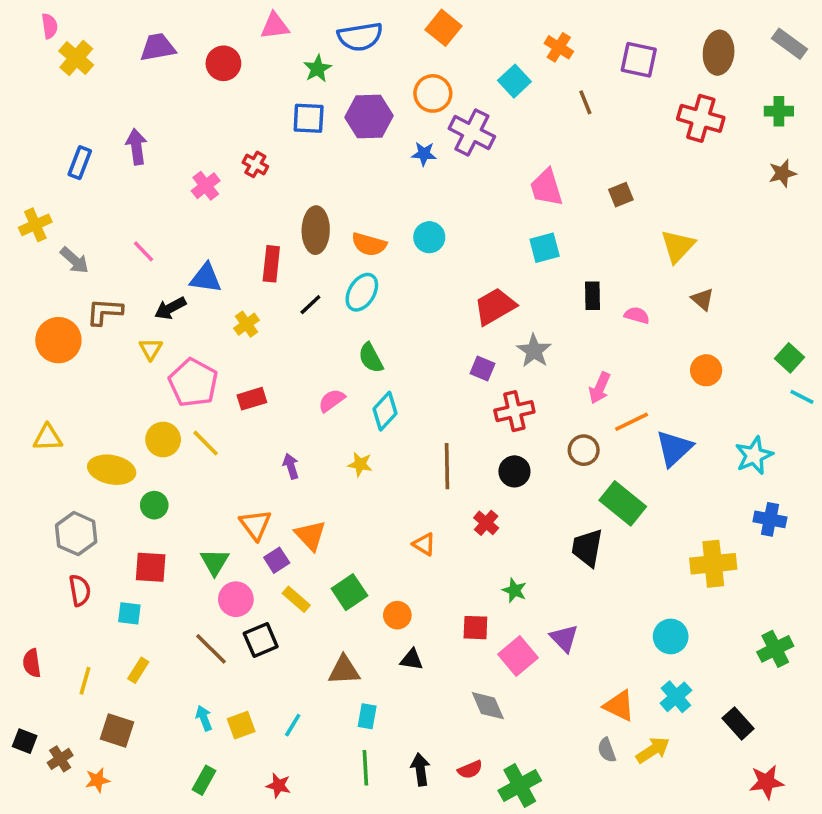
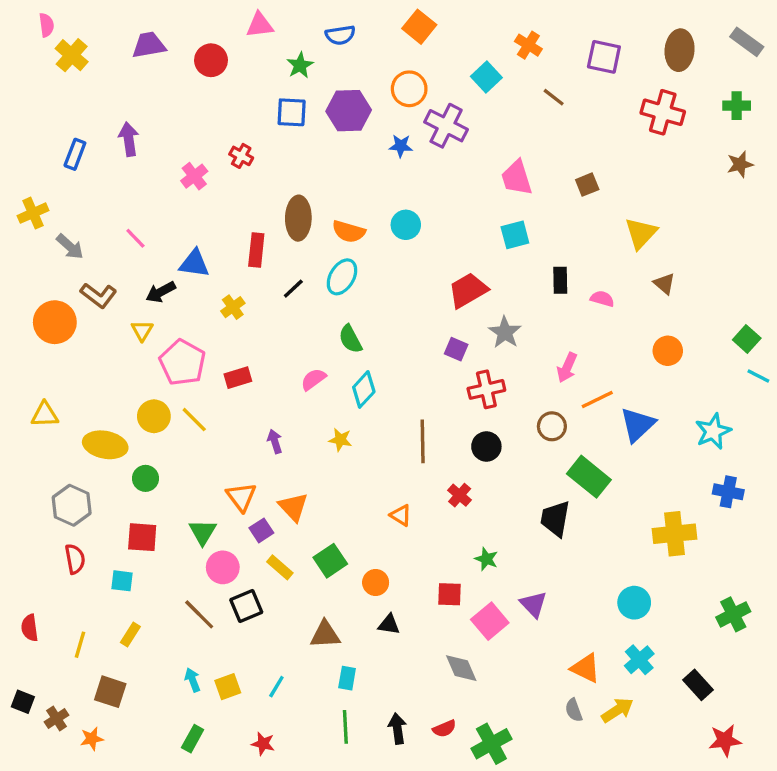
blue semicircle: (360, 37) -> (340, 35), size x0.7
brown line: (585, 102) -> (554, 97), turned -30
brown L-shape: (105, 312) -> (98, 295), turned -147

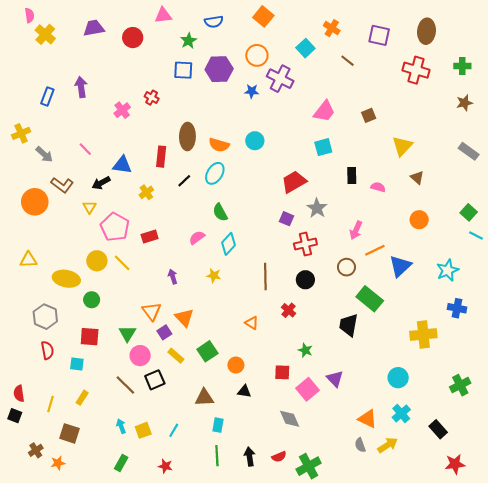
gray rectangle: (747, 42) -> (469, 151), moved
pink trapezoid: (517, 178) -> (324, 111), turned -125
black square: (23, 702) -> (15, 416), moved

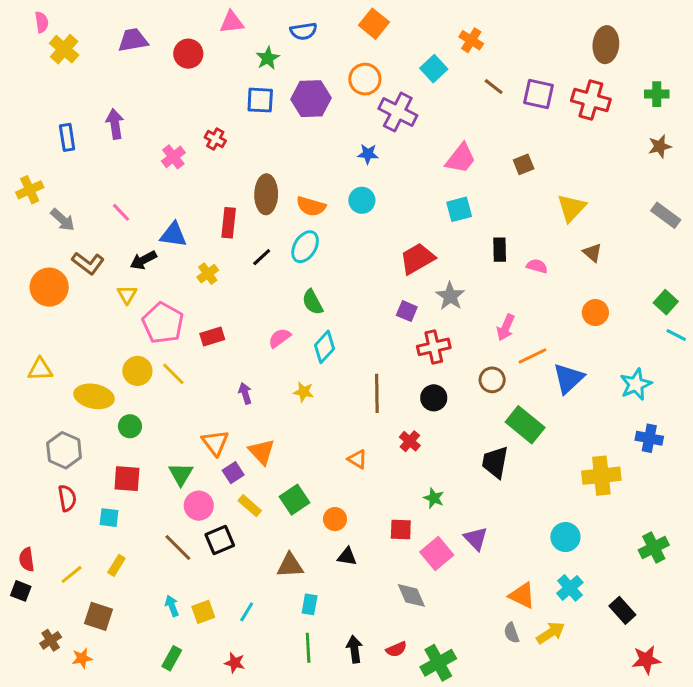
purple square: (379, 35) -> (539, 94), moved
blue star: (252, 91) -> (368, 154), moved
blue rectangle: (47, 96) -> (67, 137), turned -30
yellow line: (51, 404) -> (72, 574), turned 35

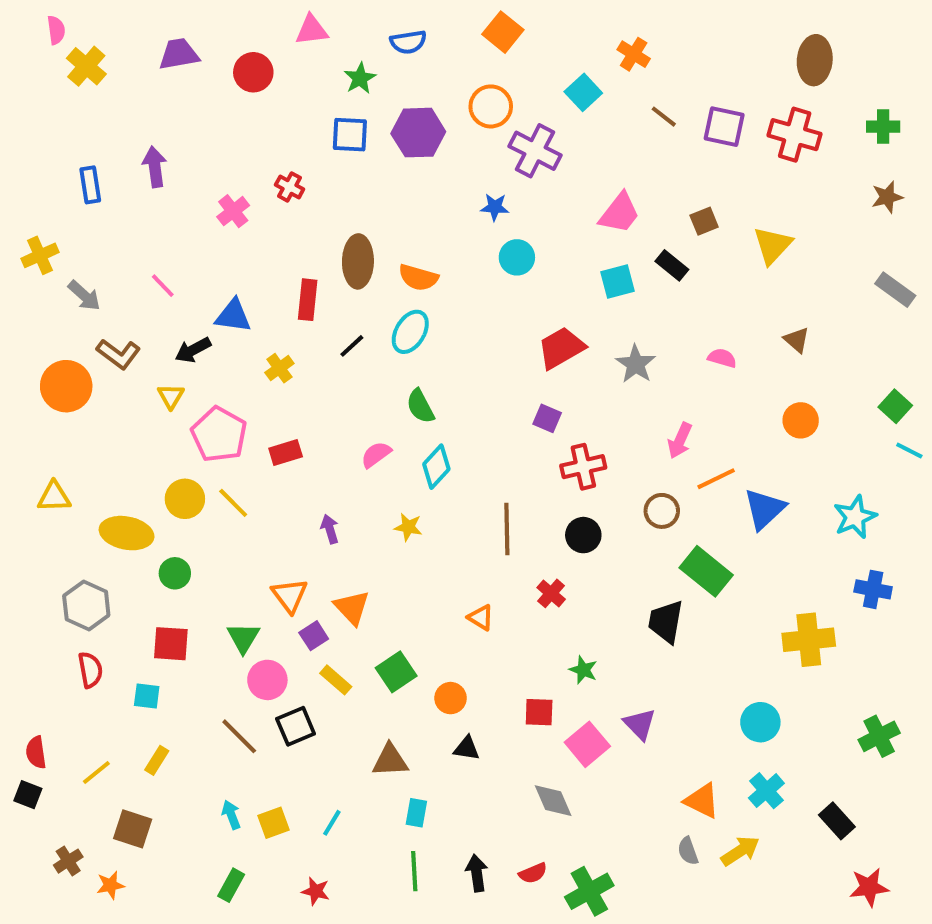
cyan circle: (362, 200) -> (517, 257), moved
yellow triangle: (571, 208) -> (772, 245), moved
black rectangle: (500, 250) -> (672, 265), moved, turned -50
gray star: (450, 296) -> (636, 364), moved

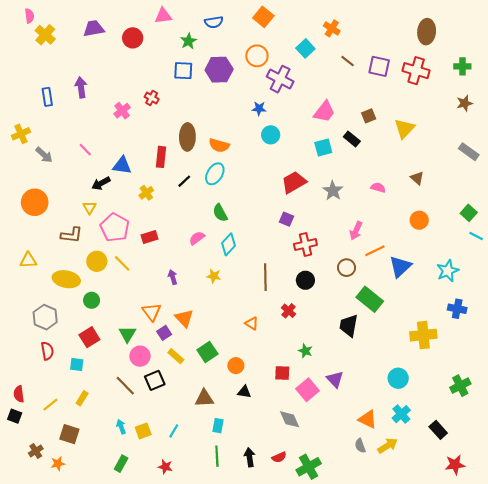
brown L-shape: (118, 354) -> (72, 235), moved, turned -30
red square: (171, 644) -> (89, 337), turned -36

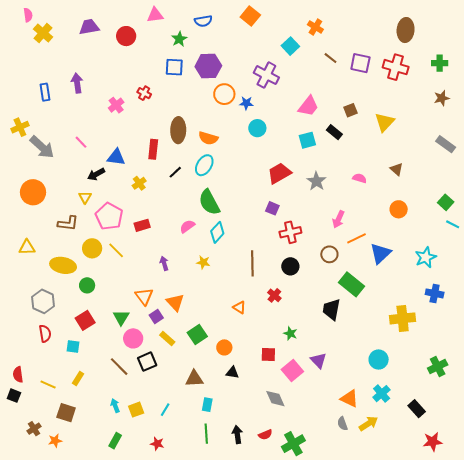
orange circle: (257, 56) -> (224, 94), moved
gray arrow: (44, 155) -> (42, 147), size x1.5
green semicircle: (220, 213) -> (209, 202), size x1.5
yellow line: (50, 405) -> (48, 385), turned 63

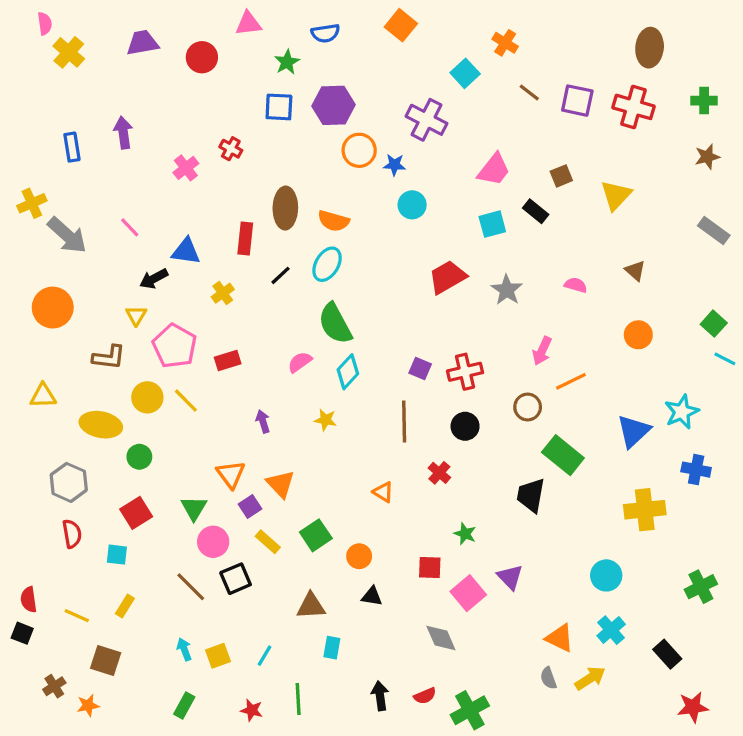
purple square: (272, 208) -> (420, 368), moved
blue triangle: (381, 253) -> (633, 431), moved
green line: (206, 434) -> (298, 699), moved

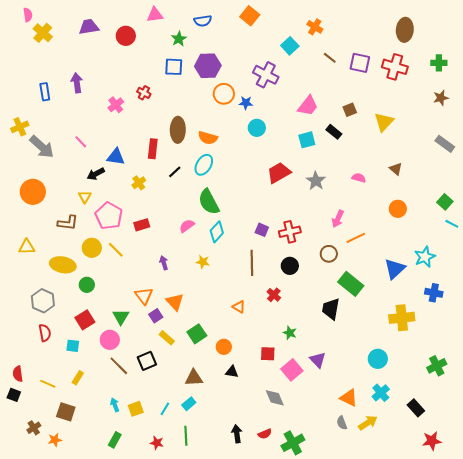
pink circle: (213, 542) -> (110, 340), moved
cyan rectangle: (332, 648) -> (189, 404), moved, turned 40

